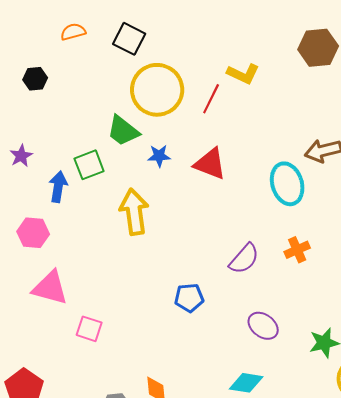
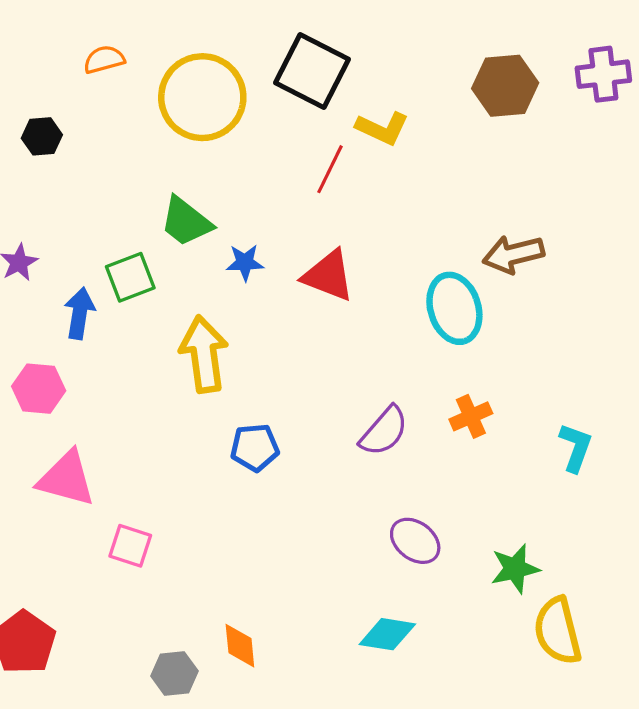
black square: (129, 39) -> (312, 71), moved, size x1.4
yellow circle: (157, 90) -> (202, 97), moved
blue pentagon: (189, 298) -> (255, 448), moved

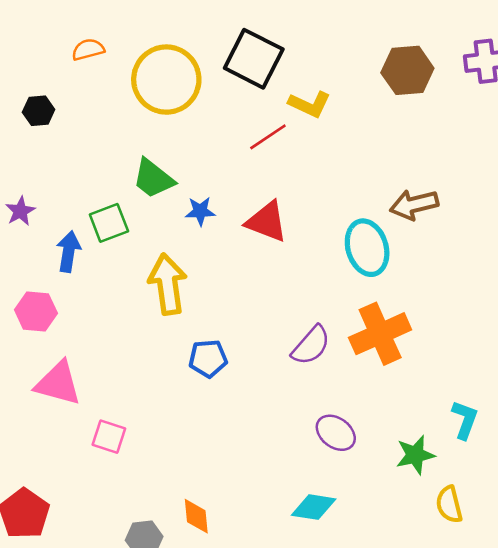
red line: (330, 169) -> (268, 137), turned 30
orange cross: (471, 416) -> (380, 334), size x1.8
cyan L-shape: (576, 448) -> (465, 420), moved
yellow semicircle: (558, 631) -> (449, 504), size x0.7

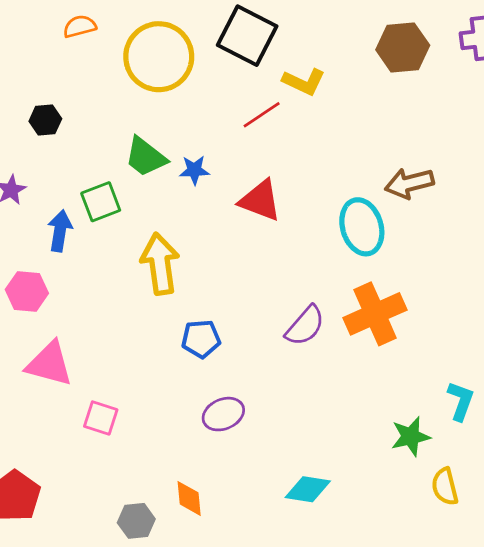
black hexagon: (39, 111) -> (45, 120), moved
blue star: (200, 211) -> (194, 170), moved
purple ellipse: (336, 433) -> (223, 414), moved, turned -60

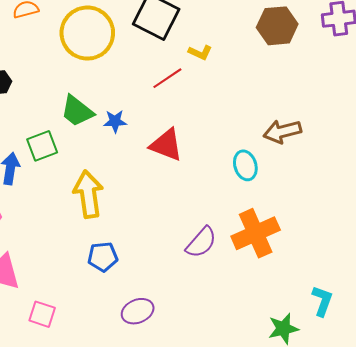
yellow L-shape: (304, 82) -> (200, 53), size x0.7
cyan ellipse: (362, 227) -> (245, 165), size x0.7
blue pentagon: (201, 339) -> (103, 257), moved

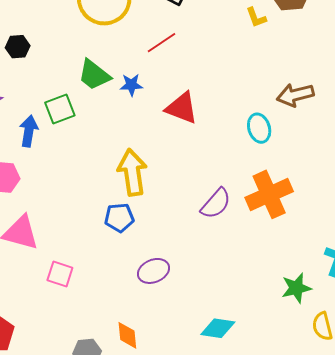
yellow L-shape: (200, 53) -> (256, 17), moved, turned 45
red line: (167, 78) -> (162, 43), moved
yellow arrow: (88, 194) -> (132, 172), moved

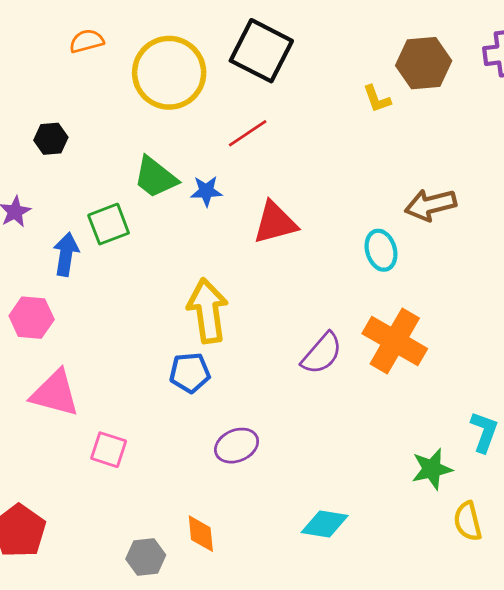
red triangle: (182, 108) -> (275, 223), turned -36
orange cross: (269, 194) -> (395, 341), turned -36

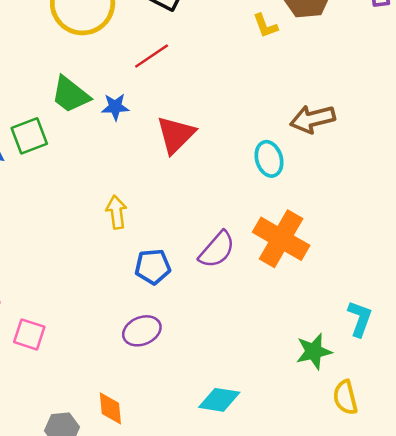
red triangle: (275, 223) -> (176, 135), turned -30
yellow arrow: (208, 311) -> (116, 212), size x0.6
blue pentagon: (190, 373) -> (153, 267), moved

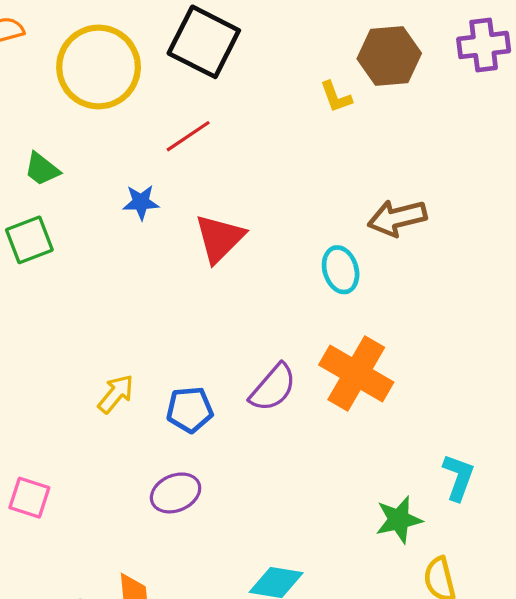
green trapezoid: (70, 95) -> (42, 169), moved, size x0.7
yellow arrow: (116, 212) -> (116, 394), moved, turned 48

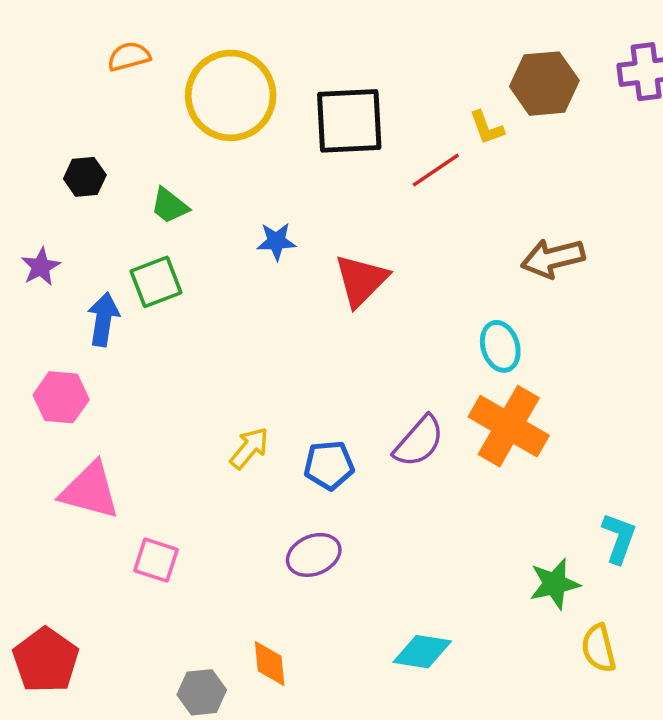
black square: (204, 42) -> (349, 121), moved, turned -30
red line: (188, 136) -> (436, 170), moved
cyan ellipse: (341, 270) -> (500, 346), moved

